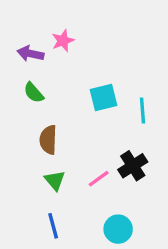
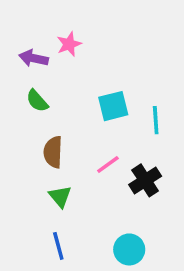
pink line: (99, 179) -> (108, 165), moved

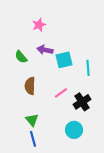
purple arrow: (34, 58) -> (45, 50), moved
green triangle: (60, 196) -> (32, 120), moved
cyan circle: (129, 249) -> (74, 130), moved

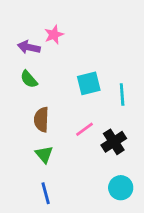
purple arrow: (45, 50) -> (29, 47), moved
green triangle: (32, 120) -> (44, 154), moved
cyan circle: (74, 130) -> (121, 188), moved

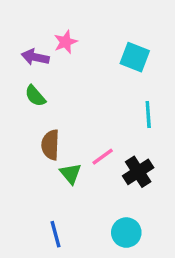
cyan square: (89, 83) -> (135, 57), moved, turned 35
green triangle: (44, 154) -> (71, 173), moved
cyan circle: (121, 188) -> (126, 233), moved

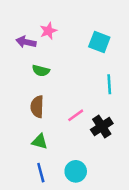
green semicircle: (35, 96) -> (41, 71), moved, turned -35
green triangle: (71, 173) -> (40, 141), moved, turned -35
cyan circle: (126, 233) -> (76, 171), moved

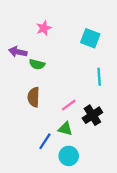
purple arrow: (26, 42) -> (18, 52), moved
green triangle: (40, 141) -> (65, 129), moved
blue line: (41, 173) -> (45, 141), moved, turned 48

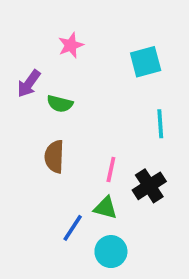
cyan square: (90, 38) -> (146, 62), turned -36
purple arrow: (18, 52) -> (29, 84), turned -66
pink line: (69, 105) -> (111, 169), turned -42

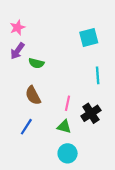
pink star: (71, 45) -> (17, 28), moved
brown semicircle: (54, 157) -> (33, 95), turned -30
blue line: (73, 228) -> (26, 127), moved

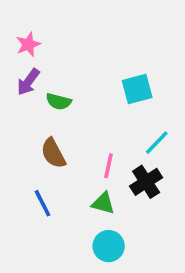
cyan square: (89, 38) -> (137, 89), moved
cyan line: (98, 75) -> (157, 143), moved, turned 48
blue line: (26, 127) -> (43, 203), turned -60

